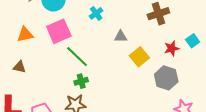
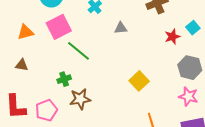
yellow square: (139, 57) -> (139, 81), moved
gray hexagon: (166, 78) -> (190, 68), moved
green cross: (81, 81) -> (64, 79), moved

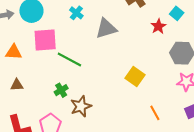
pink square: (59, 27) -> (45, 40), turned 35
gray triangle: (121, 28) -> (106, 28), size x1.6
orange triangle: (25, 32) -> (14, 52), turned 30

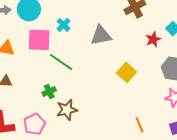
cyan cross: (76, 13) -> (64, 25), moved
yellow square: (135, 77) -> (126, 72), moved

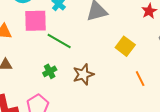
brown star: (67, 110) -> (83, 74), moved
orange line: (140, 125) -> (140, 79), moved

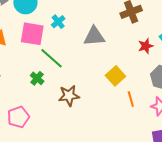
green cross: (50, 71) -> (37, 78), moved, turned -32
orange line: (140, 79) -> (131, 99), moved

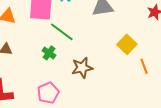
pink pentagon: (18, 117) -> (48, 93), moved

